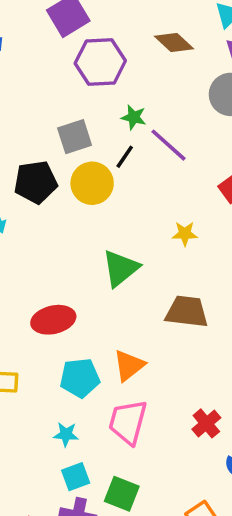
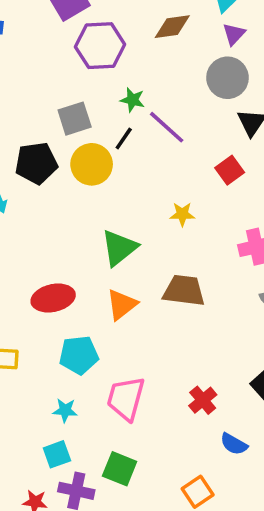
brown diamond: (174, 42) -> (172, 27), turned -51
orange triangle: (129, 365) -> (122, 305), moved
cyan square: (76, 477) -> (57, 454), moved

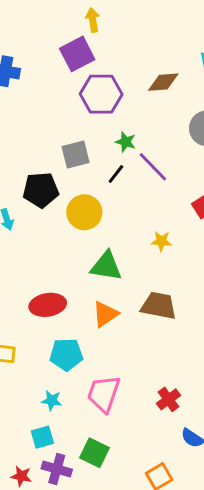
yellow circle: (92, 164) -> (84, 212), moved
green triangle: (119, 248) -> (106, 266), turned 44

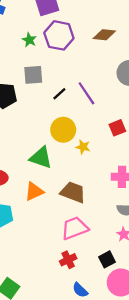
green star: (126, 142) -> (29, 40), moved
yellow circle: (84, 212) -> (63, 130), moved
pink trapezoid: (104, 394) -> (75, 228), moved, turned 40

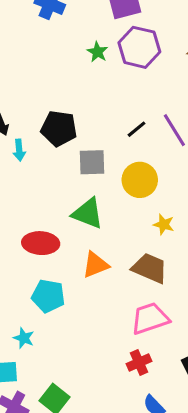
gray square: (33, 75) -> (92, 162), moved
yellow star: (83, 147) -> (164, 224), moved
green triangle: (41, 158) -> (88, 213), moved

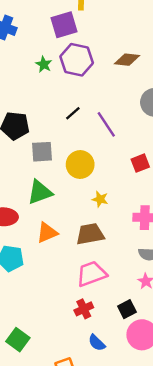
black line: (136, 129) -> (73, 113), moved
green triangle: (88, 213) -> (40, 192), turned -40
brown trapezoid: (150, 268) -> (90, 234), turned -32

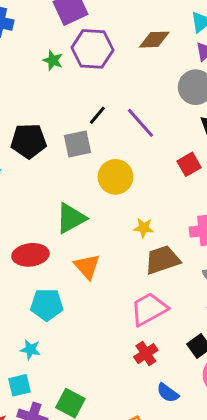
gray square: (42, 152) -> (78, 144), moved
yellow star: (100, 199) -> (144, 228), moved
orange triangle: (47, 233) -> (87, 266), turned -40
brown trapezoid: (90, 234) -> (162, 260), moved

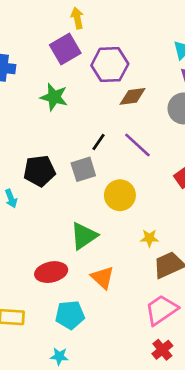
brown diamond: (154, 40) -> (133, 96), moved
purple hexagon: (92, 49) -> (110, 65), moved
green star: (53, 60) -> (54, 97), size x1.5

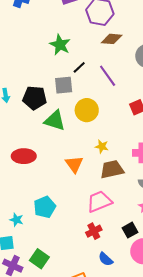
green star: (54, 97) -> (60, 45), moved
black pentagon: (39, 171) -> (35, 98), moved
green triangle: (84, 236) -> (55, 121), moved, turned 40
orange triangle: (102, 277) -> (74, 164), moved
cyan pentagon: (70, 315) -> (45, 207), moved, turned -30

